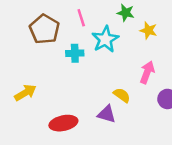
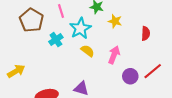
cyan cross: (75, 53) -> (56, 40), turned -32
yellow semicircle: (122, 95) -> (87, 51), moved

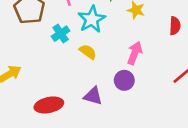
yellow semicircle: (87, 51) -> (88, 52), moved
purple circle: (130, 76) -> (124, 80), moved

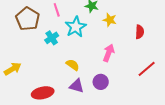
yellow semicircle: (88, 52) -> (73, 65), moved
purple circle: (124, 80) -> (101, 82), moved

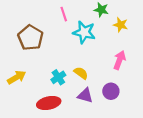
brown pentagon: (28, 19) -> (30, 38), moved
cyan star: (76, 27) -> (84, 32), turned -30
cyan cross: (52, 38) -> (58, 77), moved

